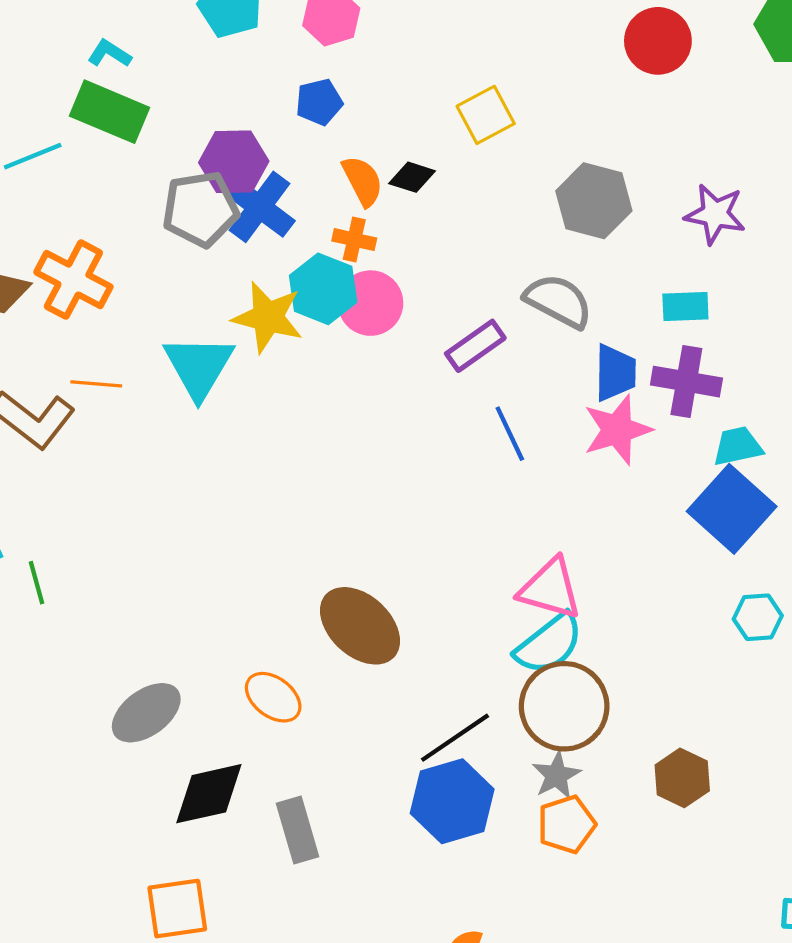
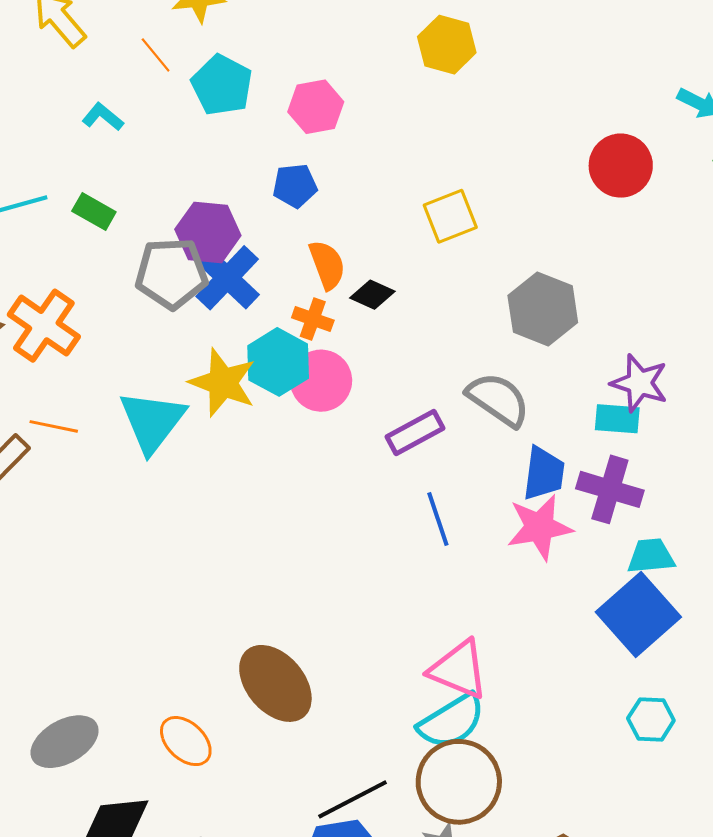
green rectangle: (109, 112) -> (94, 211), moved, size x0.6
black diamond: (412, 177) -> (372, 295), moved
purple star: (715, 214) -> (639, 383), moved

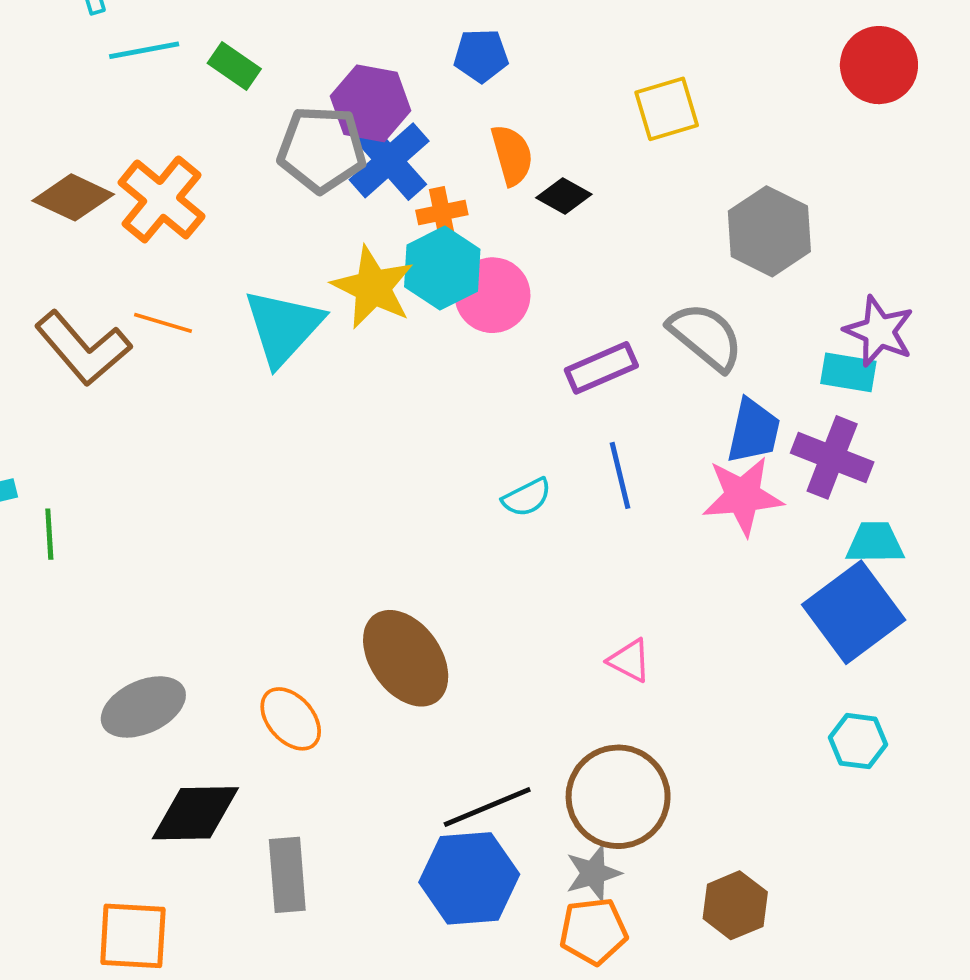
orange cross: (313, 319) -> (442, 212), moved, turned -36
pink triangle: (459, 670) -> (630, 660), size x0.6
cyan semicircle: (451, 721) -> (527, 497), moved, size x0.6

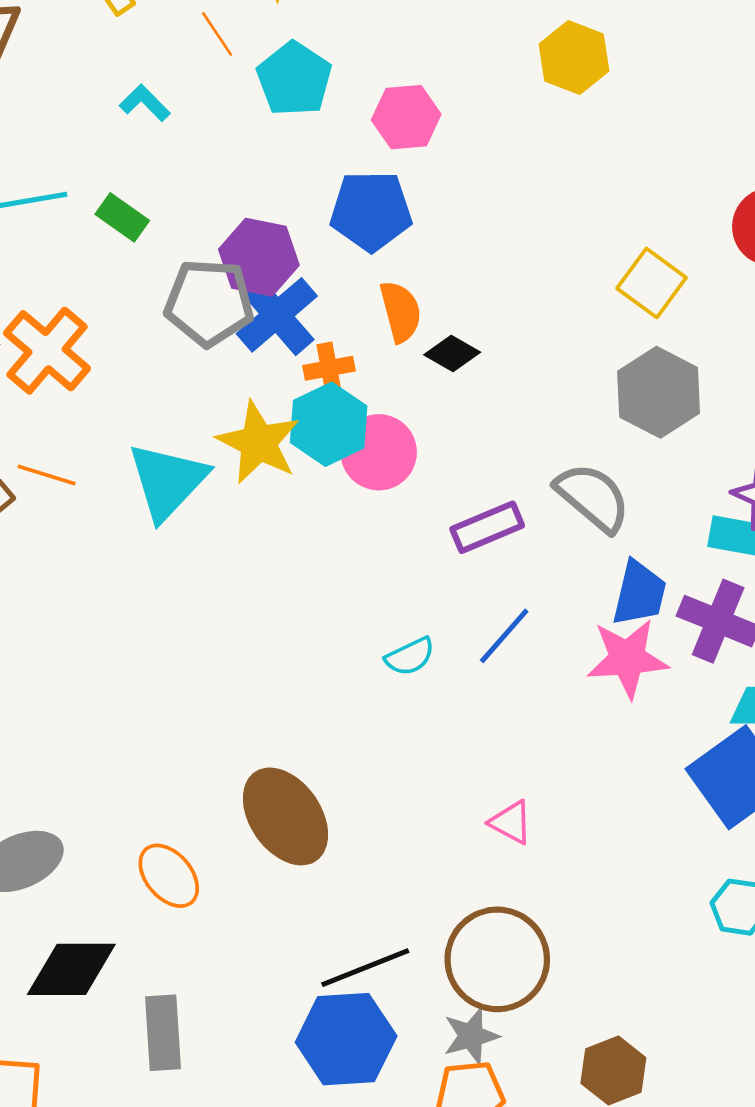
blue pentagon: (481, 56) -> (371, 211), size x1.5
yellow square: (667, 109) -> (652, 283), moved, turned -38
blue line: (620, 475) -> (504, 636), turned 54

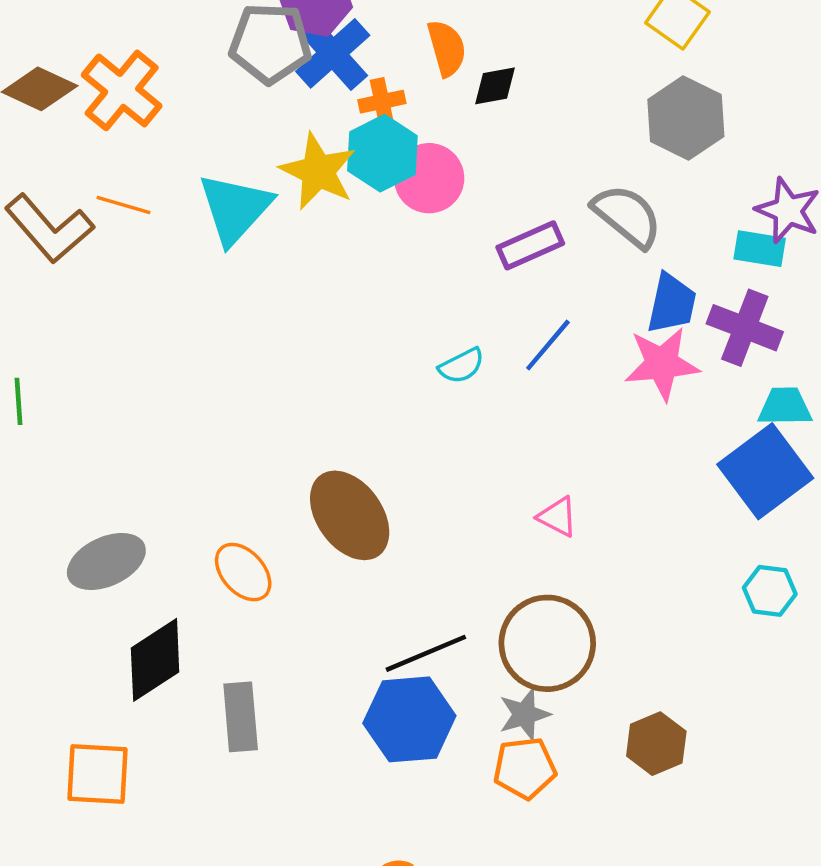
black diamond: (452, 354) -> (495, 86), turned -39
black diamond: (71, 969) -> (155, 660), turned -32

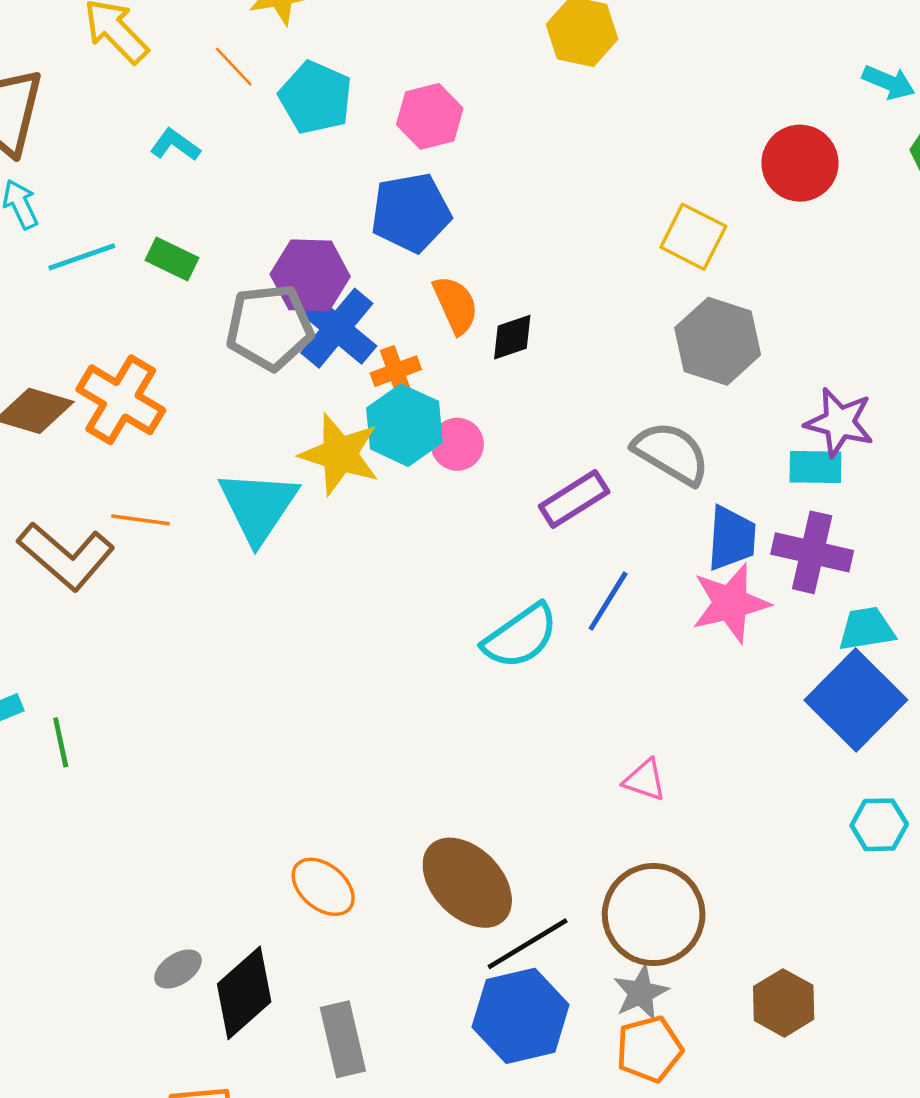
pink circle: (429, 178) -> (457, 444), size x0.7
cyan semicircle: (462, 366) -> (520, 636), size x1.6
brown ellipse: (350, 515) -> (467, 883), moved
gray ellipse: (106, 562) -> (178, 969), moved, size x0.6

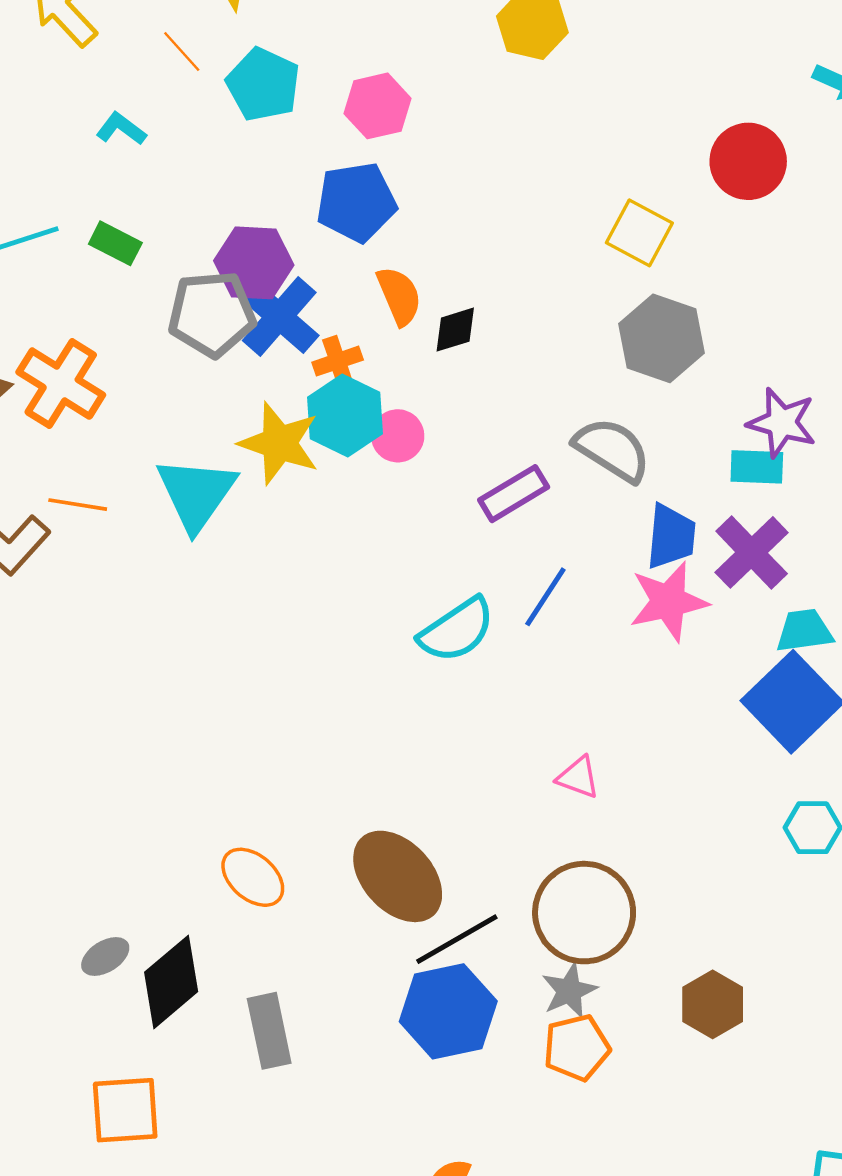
purple cross: (812, 552) -> (752, 552), turned 32

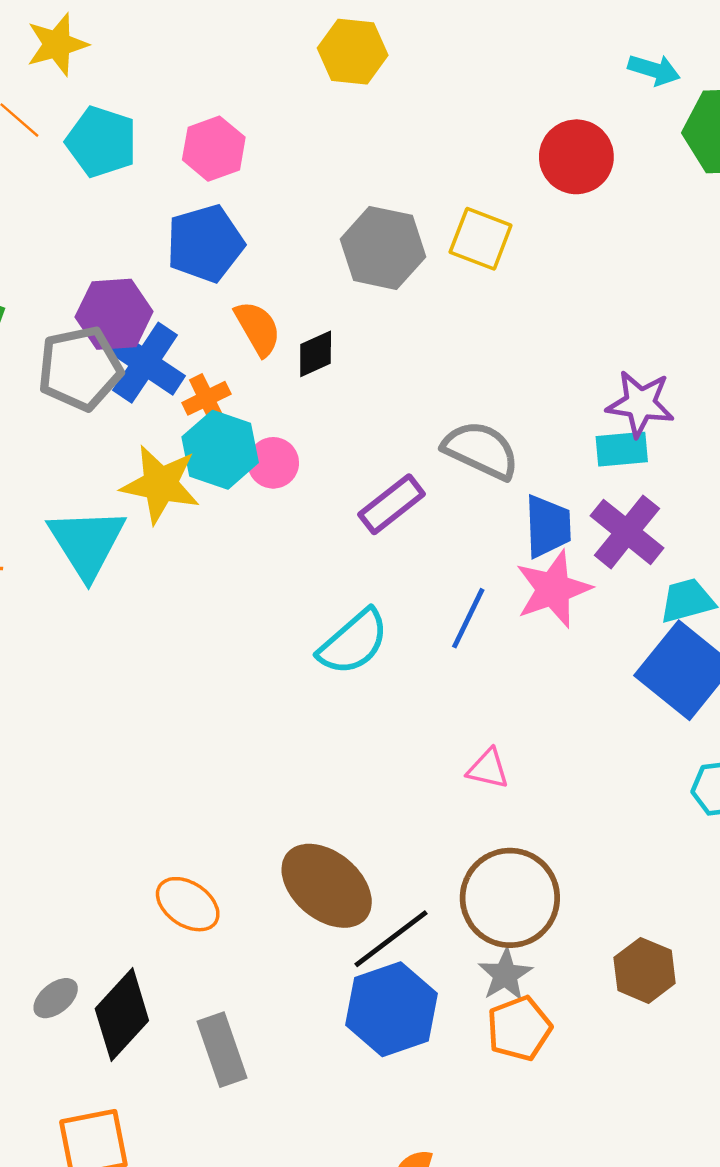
gray hexagon: (661, 338) -> (383, 248), moved
blue line: (545, 597) -> (468, 618), moved

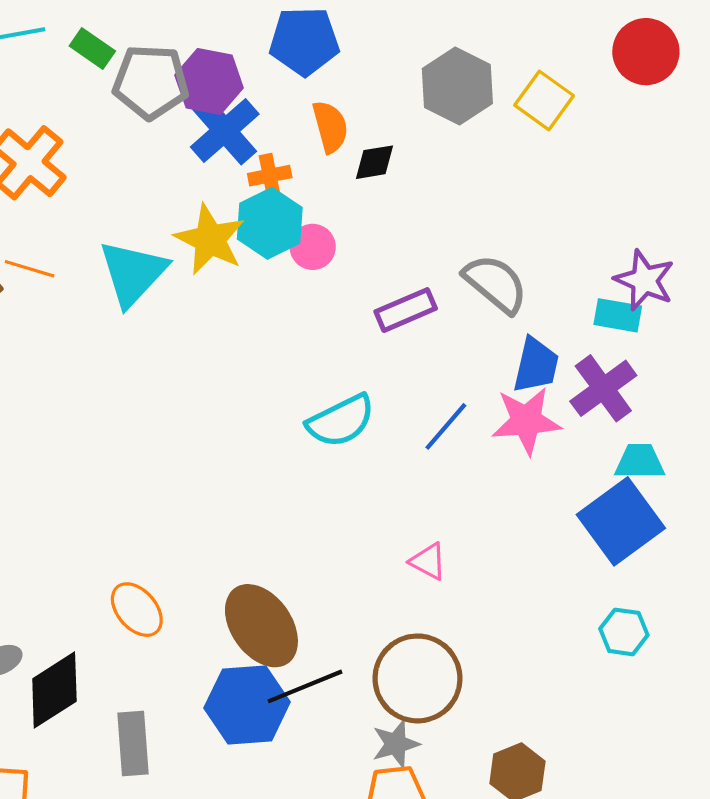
gray pentagon: (80, 368) -> (151, 82), moved
blue hexagon: (391, 1009) -> (247, 705), moved

